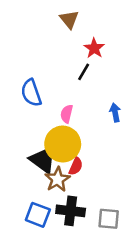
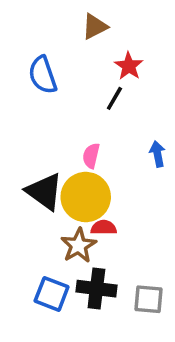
brown triangle: (69, 19) -> (95, 26), turned 42
blue semicircle: (31, 93) -> (43, 75), moved
black triangle: (43, 160) -> (44, 192), moved
red semicircle: (76, 166) -> (104, 228), turned -114

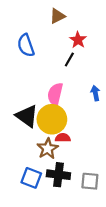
pink semicircle: (91, 156) -> (55, 94), size x1.5

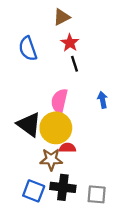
red star: (78, 40) -> (70, 43), moved
black line: (69, 59) -> (75, 64), turned -48
brown star: (48, 149) -> (51, 159), turned 30

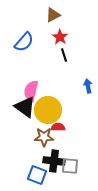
blue semicircle: (28, 49) -> (24, 42), turned -120
pink semicircle: (59, 101) -> (31, 91), moved
blue square: (34, 191) -> (37, 175), moved
gray square: (97, 194) -> (70, 166), moved

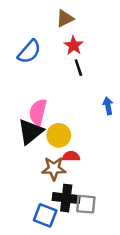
black triangle: (25, 107) -> (30, 132), turned 45
yellow circle: (48, 110) -> (59, 135), size x0.7

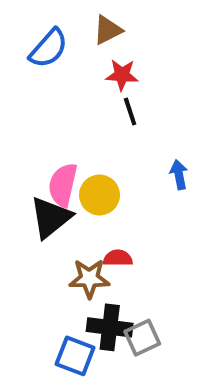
red star: (74, 46) -> (122, 75), turned -30
blue semicircle: (29, 52) -> (49, 48), moved
yellow circle: (59, 135) -> (100, 195), moved
gray square: (86, 204) -> (142, 338), turned -30

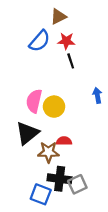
blue semicircle: (49, 48) -> (40, 41), moved
black triangle: (51, 217) -> (27, 133), moved

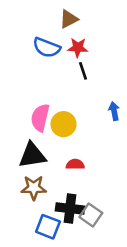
blue semicircle: (40, 41) -> (47, 48), turned 70
black triangle: (27, 133) -> (32, 155), turned 30
brown star: (48, 152) -> (34, 188), moved
gray square: (77, 184) -> (91, 215), turned -30

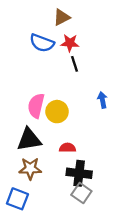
black cross: (70, 209) -> (79, 173), moved
blue square: (48, 227) -> (17, 199), moved

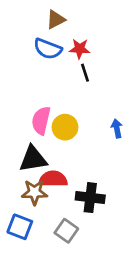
brown triangle: (62, 17) -> (56, 20), moved
blue arrow: (102, 100) -> (117, 128), moved
red semicircle: (67, 148) -> (53, 179), moved, size x1.5
gray square: (81, 193) -> (66, 231), moved

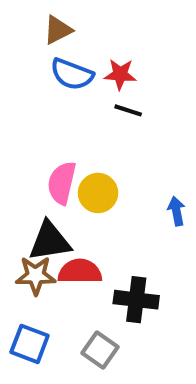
brown triangle: (56, 20) -> (58, 30), moved
black line: (85, 73) -> (128, 110), turned -54
blue arrow: (117, 128) -> (176, 211), moved
brown star: (34, 192) -> (36, 275), moved

